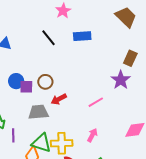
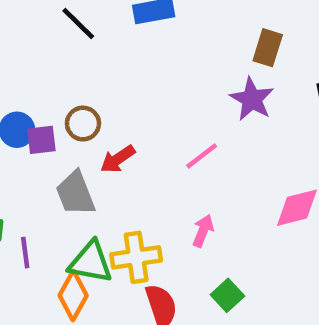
gray trapezoid: (38, 112) -> (75, 193), turned -100

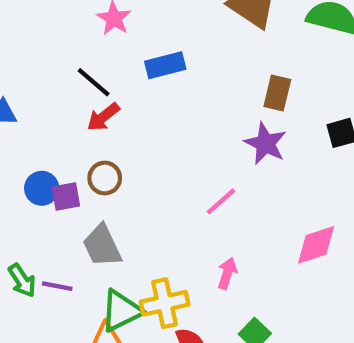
red arrow: (118, 159) -> (103, 117), moved
purple line: (25, 253) -> (57, 286), moved, turned -68
green triangle: (91, 262) -> (121, 311), turned -33

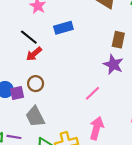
pink arrow: (227, 273) -> (97, 128), size x1.5

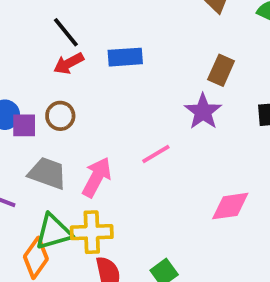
blue rectangle: (63, 28) -> (125, 57), moved
gray trapezoid: (35, 117) -> (47, 173), turned 125
pink arrow: (97, 128) -> (97, 177), moved

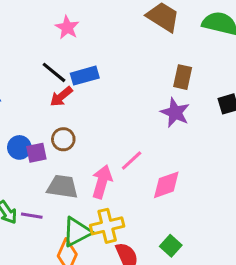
blue rectangle: (125, 57) -> (85, 76), moved
pink line: (156, 154) -> (132, 160), moved
pink diamond: (230, 206) -> (166, 185), moved

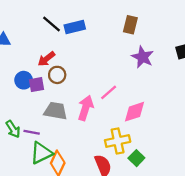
brown rectangle: (183, 77) -> (130, 25), moved
red arrow: (61, 97) -> (46, 59), moved
yellow cross: (107, 226) -> (118, 141), moved
green triangle: (77, 232) -> (41, 153), moved

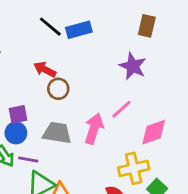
purple star: (143, 57) -> (133, 66), moved
red arrow: (46, 59) -> (45, 69), turned 66
blue circle: (24, 80) -> (16, 133), moved
purple square: (36, 85) -> (18, 114), moved

